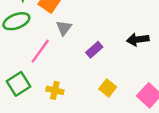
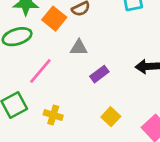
gray triangle: (64, 28) -> (79, 48), moved, turned 49

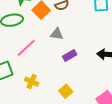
yellow square: (111, 117) -> (66, 91), moved

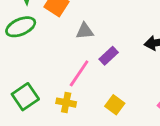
pink line: (26, 48) -> (79, 73), moved

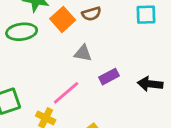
purple rectangle: (109, 56) -> (109, 77), moved

